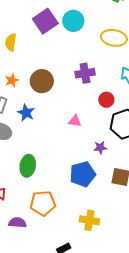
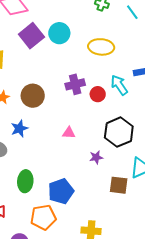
red circle: (106, 100) -> (98, 94), moved
blue star: (26, 113) -> (19, 128), turned 30
blue pentagon: (83, 174) -> (61, 191), moved

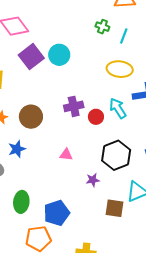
cyan line: (132, 12) -> (124, 36), moved, turned 56
yellow ellipse: (101, 47) -> (120, 69), moved

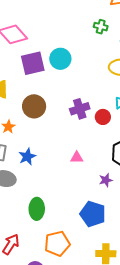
purple square: (31, 57) -> (33, 63), turned 30
brown circle: (31, 117) -> (34, 106), moved
blue pentagon: (57, 213) -> (93, 214), moved, turned -30

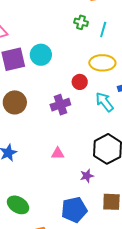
red circle: (103, 117) -> (80, 82), moved
green ellipse: (37, 209) -> (18, 205), turned -60
blue pentagon: (93, 214) -> (74, 210), turned -30

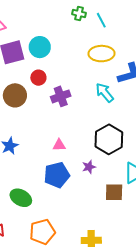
cyan line: (103, 29) -> (101, 20), turned -42
red circle: (80, 82) -> (38, 78), moved
blue pentagon: (74, 210) -> (57, 175), moved

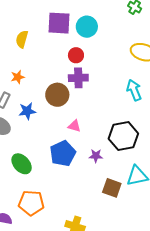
brown circle: (15, 95) -> (57, 95), moved
purple cross: (61, 96) -> (78, 78), moved
blue pentagon: (57, 175) -> (63, 153), turned -30

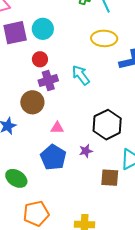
cyan arrow: (134, 90) -> (81, 75), moved

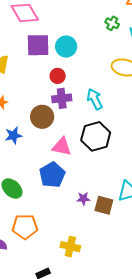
black hexagon: (107, 125) -> (96, 136), moved
pink triangle: (57, 128) -> (62, 147), size x1.5
purple star: (86, 151) -> (83, 199), moved

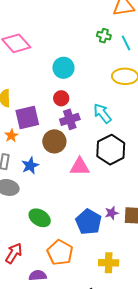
purple square: (38, 45) -> (27, 118), moved
blue pentagon: (52, 175) -> (88, 222), moved
orange pentagon: (25, 227) -> (60, 253), turned -30

